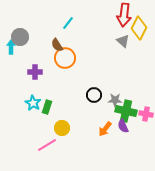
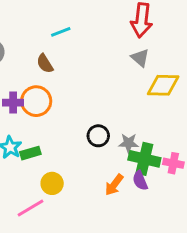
cyan line: (68, 23) -> (61, 32), turned 32
yellow diamond: (139, 28) -> (163, 85), moved, turned 65
orange circle: (65, 58) -> (36, 101), moved
green rectangle: (47, 107) -> (30, 153), turned 56

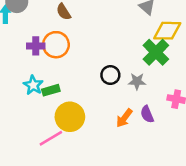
green cross: (144, 159) -> (156, 52), moved, turned 32
yellow circle: (52, 183) -> (70, 117), size x1.5

